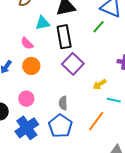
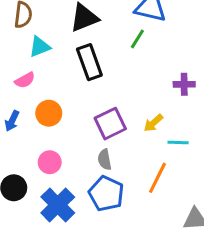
cyan triangle: (43, 23) -> (40, 47), moved
pink semicircle: (27, 43) -> (25, 80), moved, turned -64
purple square: (73, 64) -> (110, 124), moved, turned 30

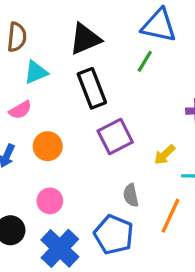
purple square: (110, 124) -> (115, 137), moved
gray semicircle: (105, 160) -> (131, 195), moved

